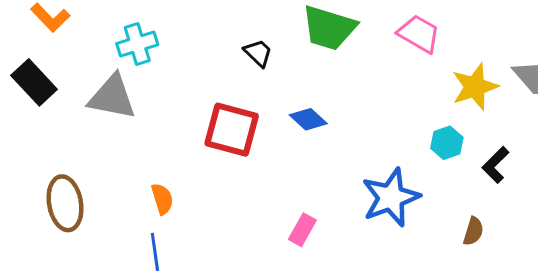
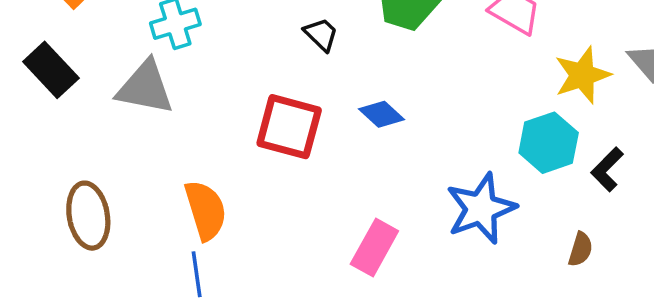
cyan hexagon: (447, 143) -> (549, 143), size x1.5
orange semicircle: (162, 199) -> (206, 210), size x1.6
pink rectangle: (302, 230) -> (374, 248), size x1.4

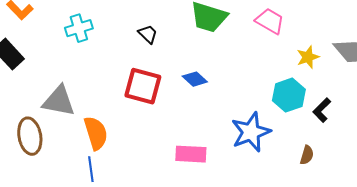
black trapezoid: (321, 34) -> (148, 34), moved
yellow star: (582, 75) -> (308, 57), size x0.7
gray triangle: (145, 88) -> (59, 101), moved
pink rectangle: (374, 248) -> (191, 154), turned 64

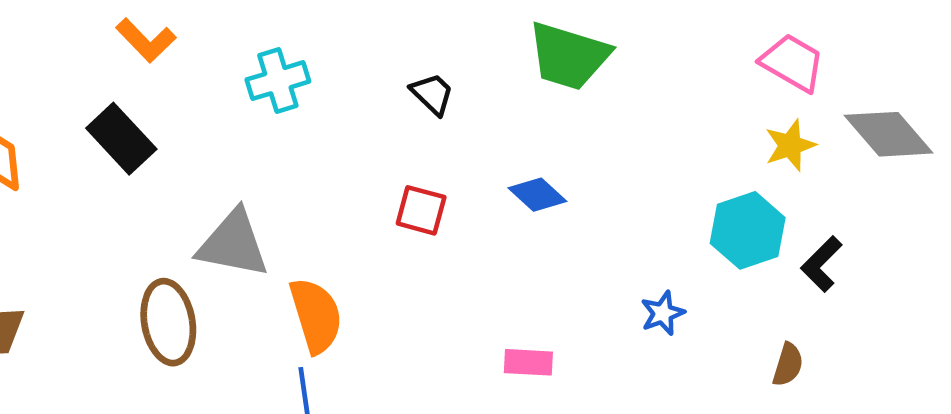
pink trapezoid: (270, 21) -> (792, 63), moved
red square: (143, 86) -> (421, 210), size x0.6
blue star: (251, 132) -> (663, 313), size x0.5
pink rectangle: (191, 154) -> (528, 362), size x0.7

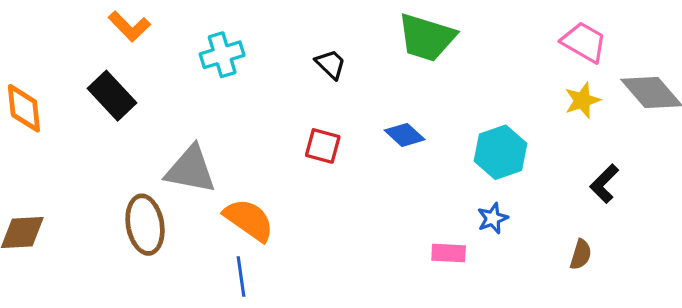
cyan hexagon: (748, 230) -> (501, 152), moved
orange semicircle: (316, 315) -> (249, 220), turned -38
pink rectangle: (528, 362) -> (449, 253), moved

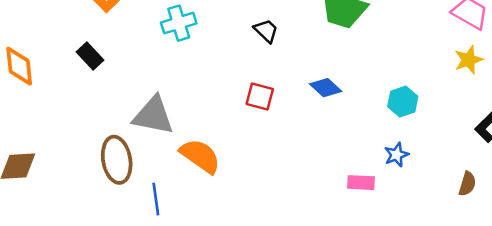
black rectangle: (112, 96) -> (90, 56), size x0.7
cyan hexagon: (501, 152) -> (403, 102), size x0.7
blue line: (241, 277) -> (156, 199), moved

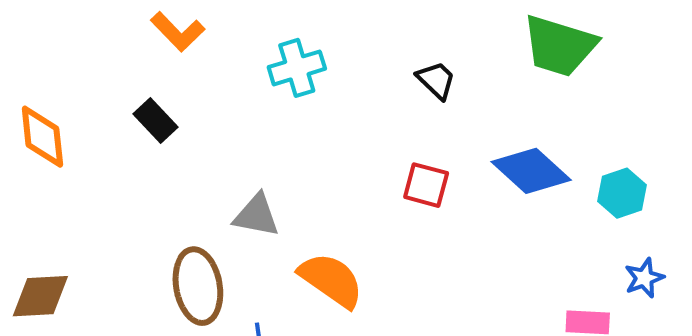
blue diamond: (326, 88) -> (531, 171), size x1.5
cyan hexagon: (403, 102) -> (622, 193), moved
gray triangle: (153, 115) -> (256, 215), size x0.7

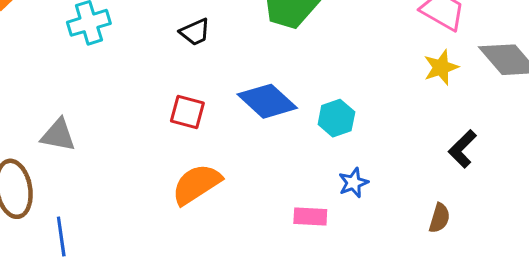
black trapezoid: (436, 80) -> (195, 32), turned 112
orange semicircle: (331, 280) -> (197, 184), moved, turned -68

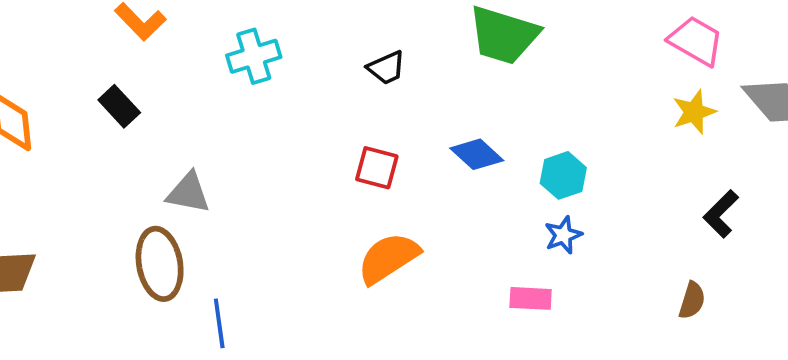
blue diamond: (267, 101) -> (477, 154), size x0.7
gray triangle: (58, 135) -> (188, 193), moved
blue star: (353, 183) -> (563, 235), moved

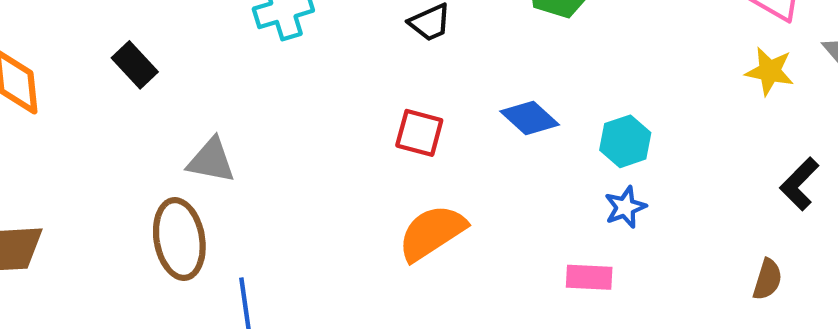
yellow star: (694, 112) -> (770, 71), turned 30

